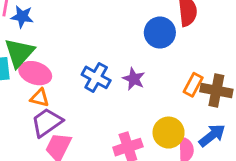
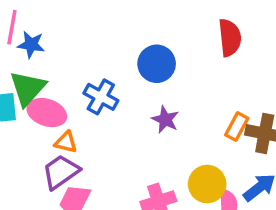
blue circle: (160, 33) -> (157, 64), moved
blue cross: (96, 77) -> (101, 97), moved
orange triangle: (40, 98) -> (66, 142), moved

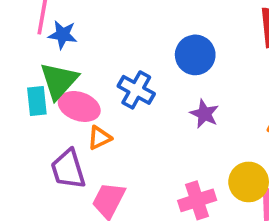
orange triangle: (66, 142) -> (99, 138), turned -40
purple trapezoid: (61, 172) -> (68, 169), moved, turned -72

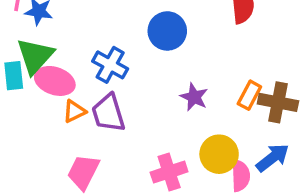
purple star: (204, 114) -> (194, 97), moved
purple trapezoid: (68, 169) -> (108, 113), moved

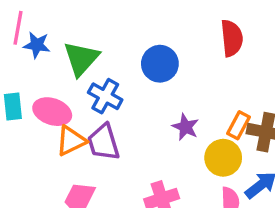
green triangle: (35, 56) -> (81, 59), moved
orange triangle: (74, 111) -> (71, 141), size x1.4
yellow circle: (219, 154) -> (223, 158), moved

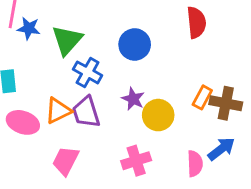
pink ellipse: (52, 112) -> (23, 122), moved
purple star: (186, 127) -> (133, 99), moved
yellow circle: (223, 158) -> (158, 115), moved

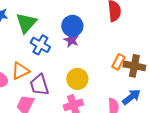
purple star: (133, 99) -> (71, 40), moved
purple trapezoid: (86, 112) -> (39, 85), moved
yellow circle: (158, 115) -> (77, 79), moved

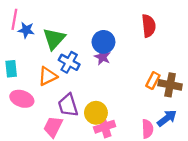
orange triangle: (20, 71) -> (48, 76), moved
yellow circle: (77, 79) -> (96, 113), moved

